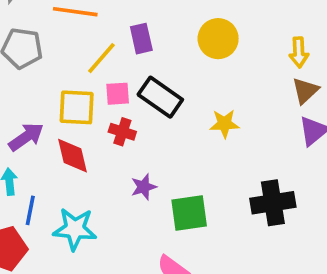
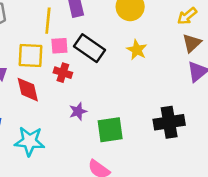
yellow arrow: (299, 52) -> (187, 16), turned 54
yellow line: (101, 58) -> (48, 21), turned -35
yellow star: (224, 124) -> (137, 50), moved, turned 30

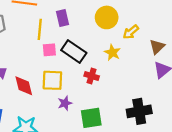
yellow arrow: (187, 16) -> (131, 32), moved
yellow square: (31, 56) -> (52, 80), moved
red cross: (63, 73) -> (92, 76), moved

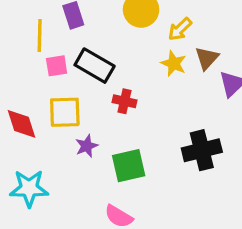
brown triangle: (157, 47) -> (207, 58), moved
yellow star: (112, 53) -> (174, 63), moved

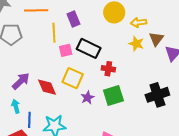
yellow arrow: (180, 29) -> (139, 23), turned 42
yellow square: (65, 112) -> (73, 78), turned 30
green square: (129, 166) -> (113, 96), moved

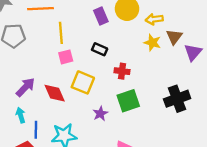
purple rectangle: (73, 19) -> (101, 16), moved
black rectangle: (89, 48) -> (100, 49), size x0.6
pink square: (66, 50) -> (66, 57), moved
purple star: (87, 98) -> (100, 114), moved

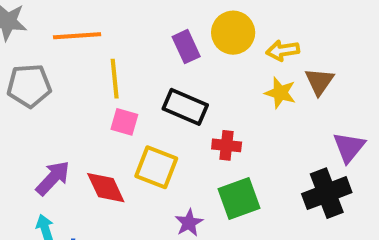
black rectangle: (100, 49) -> (185, 107), size x1.5
purple triangle: (193, 52) -> (349, 147), moved
pink square: (66, 57) -> (124, 122), turned 32

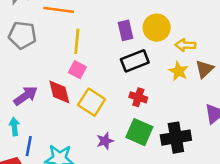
black rectangle: (185, 107) -> (135, 61), moved, turned -56
red diamond: (106, 188) -> (59, 92), moved
black cross: (327, 193) -> (176, 138), moved
green square: (239, 198) -> (139, 132), turned 32

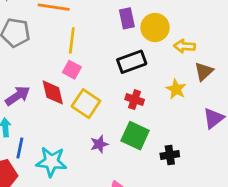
purple rectangle: (126, 30) -> (127, 18), moved
yellow star: (179, 71) -> (176, 89), moved
black cross: (176, 138) -> (170, 155), moved, size x0.6

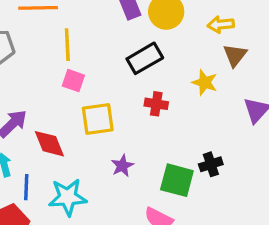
yellow arrow: (185, 46) -> (221, 25), moved
red diamond: (53, 92) -> (49, 144), moved
yellow square: (86, 104) -> (98, 119), turned -32
green square: (135, 136) -> (177, 180), moved

